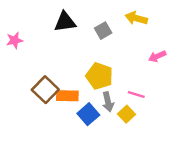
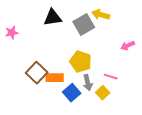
yellow arrow: (136, 18) -> (101, 15), moved
gray square: (103, 31) -> (84, 25), size x1.5

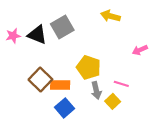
black triangle: (53, 18) -> (37, 35), moved, turned 30
gray square: (84, 25) -> (62, 27), moved
blue square: (72, 93) -> (65, 108), moved

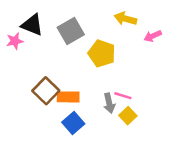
black triangle: (37, 35) -> (32, 25), moved
pink arrow: (140, 50) -> (153, 36), moved
yellow pentagon: (89, 67) -> (102, 53), moved
pink line: (121, 84) -> (123, 96), moved

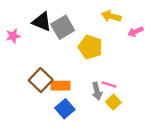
black triangle: (32, 25) -> (42, 22), moved

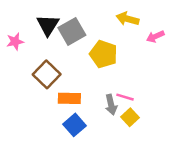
black triangle: (42, 22) -> (48, 25), turned 40
brown square: (41, 80) -> (47, 74), moved

